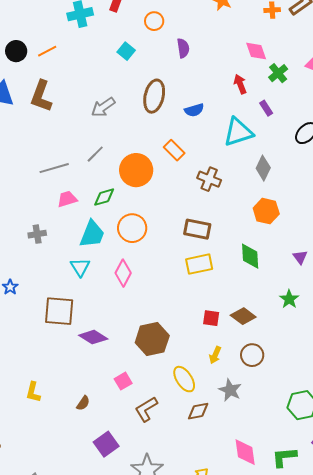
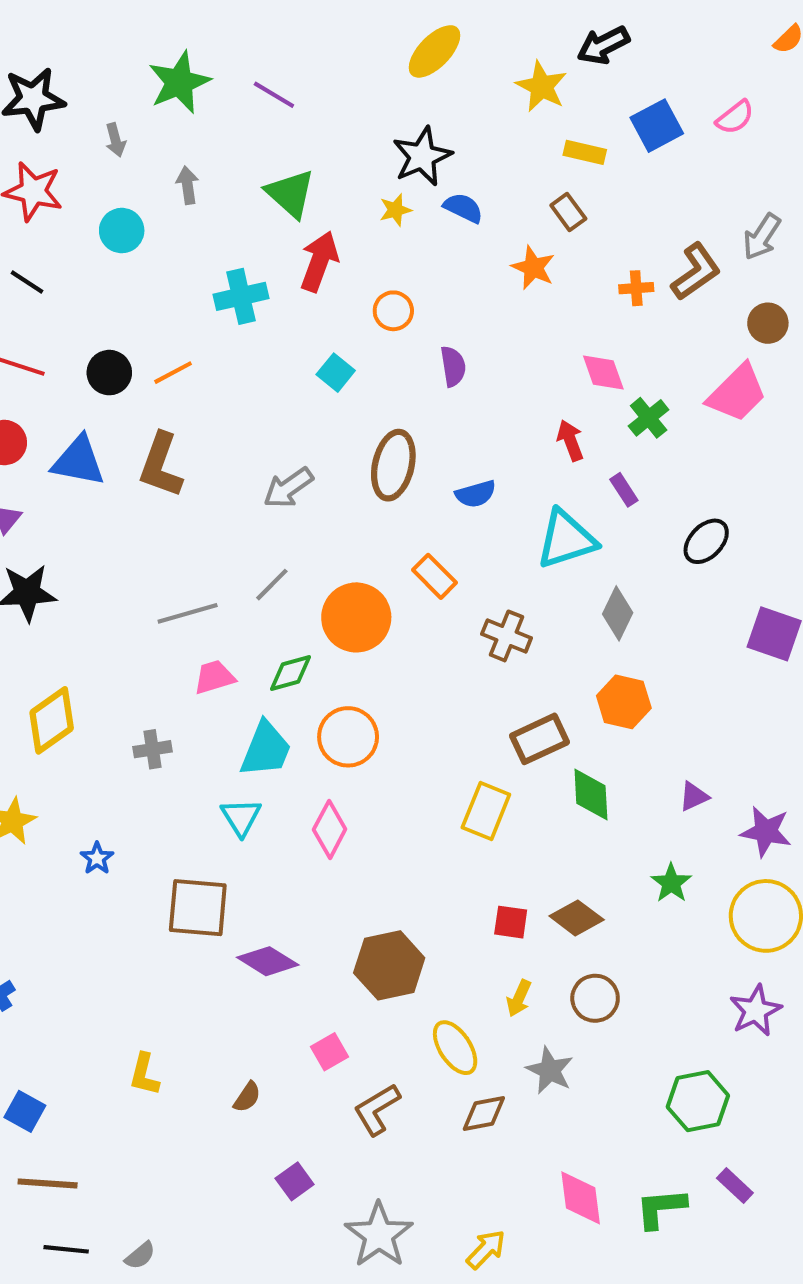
brown rectangle: (197, 229) -> (539, 739), moved, turned -36
purple triangle: (300, 257) -> (694, 797), turned 42
yellow rectangle: (199, 264) -> (486, 811), turned -56
purple square: (106, 444) -> (295, 1181), size x0.7

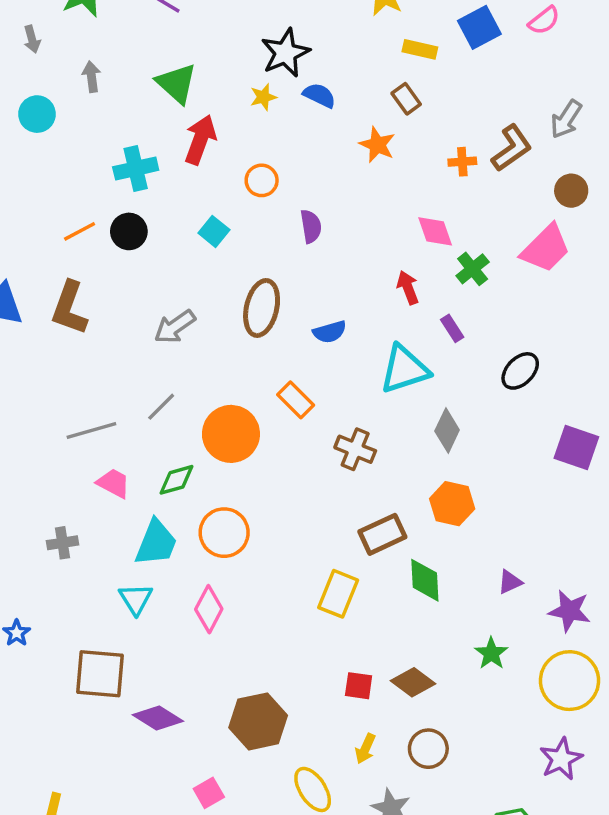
black circle: (109, 373) -> (129, 231), moved
pink trapezoid: (214, 677) -> (114, 483), turned 45

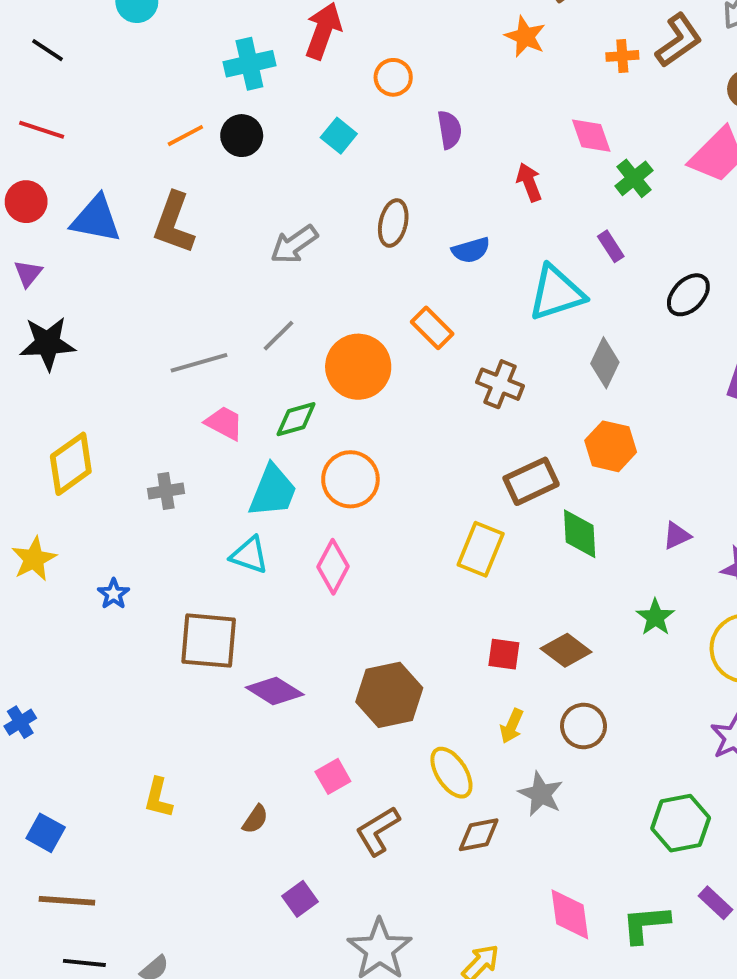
red arrow: (408, 288) -> (529, 182), moved
brown ellipse: (262, 308) -> (393, 223), size x0.7
cyan triangle: (136, 599) -> (249, 555), turned -39

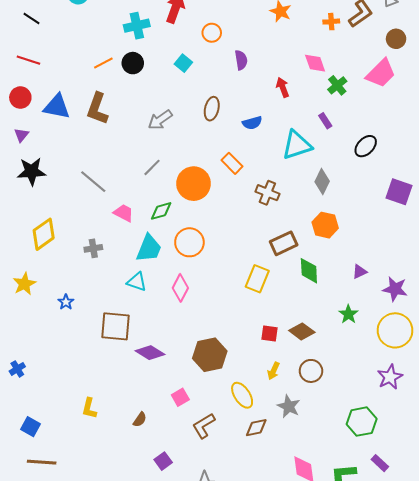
gray line: (199, 363) -> (93, 182), moved, turned 56

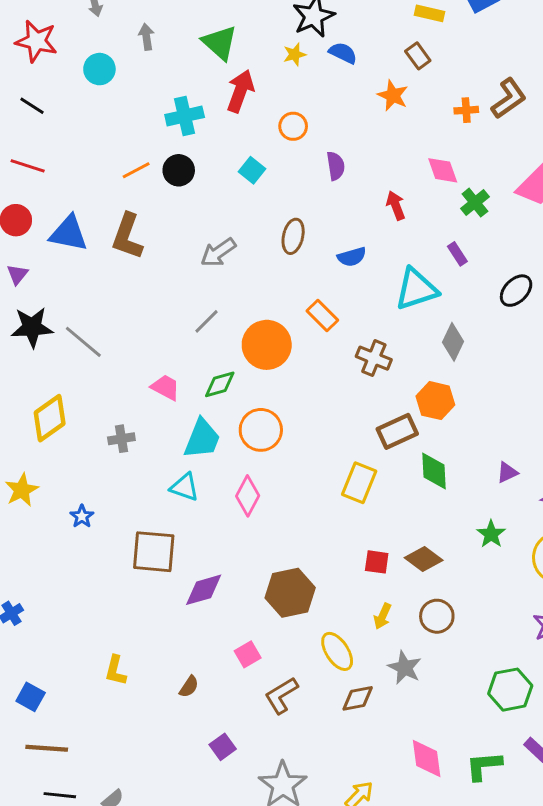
gray line: (93, 182) -> (83, 342), moved
orange hexagon: (325, 225) -> (435, 401), moved
purple diamond: (150, 353) -> (204, 590), turned -48

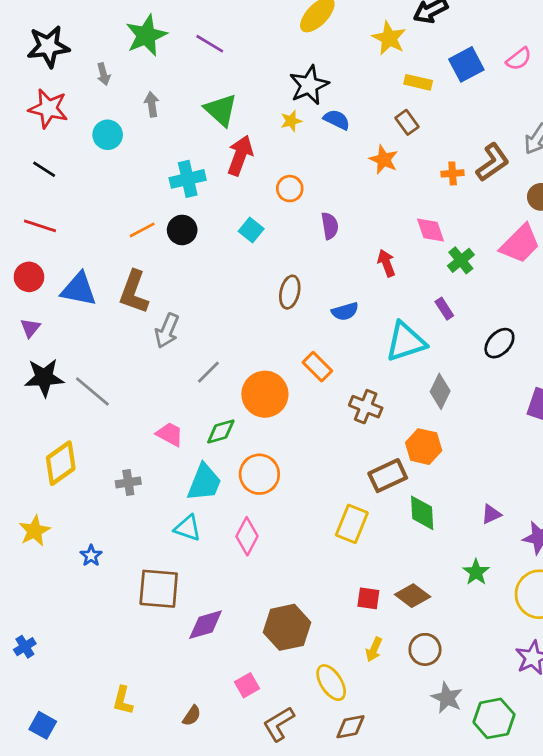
gray arrow: (218, 252) -> (167, 331), moved, turned -32
gray star: (405, 668) -> (447, 698), moved

